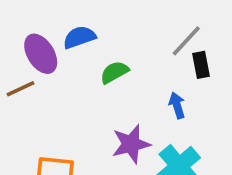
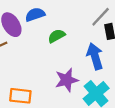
blue arrow: (177, 105) -> (95, 56), size x1.6

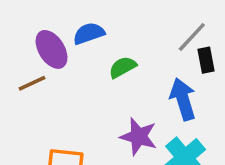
purple star: (67, 80) -> (139, 136), turned 30

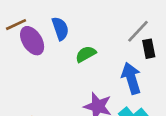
blue semicircle: (89, 33) -> (60, 29), turned 90
brown line: (32, 83) -> (16, 25), moved

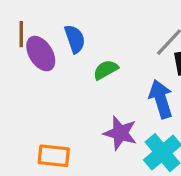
brown line: (16, 25) -> (21, 34), turned -65

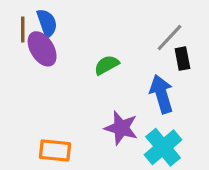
blue semicircle: (75, 39) -> (47, 23), moved

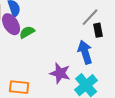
green semicircle: (107, 65) -> (27, 32), moved

